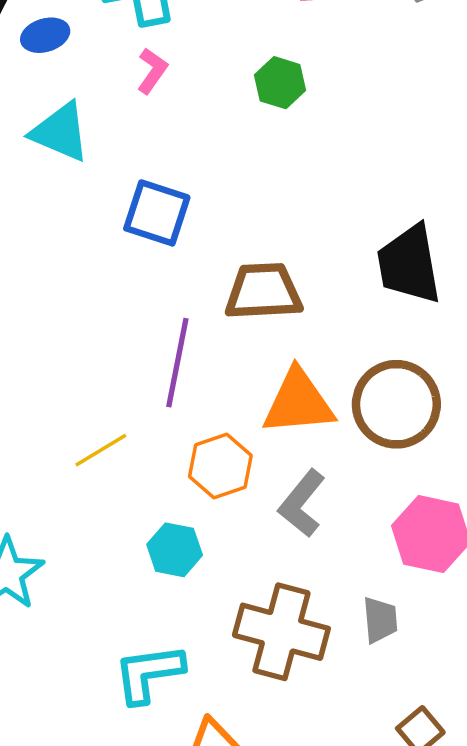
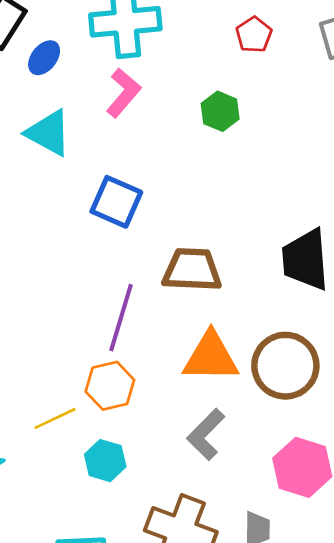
blue ellipse: (45, 35) -> (44, 58), turned -40
pink L-shape: (152, 71) -> (123, 93), size x1.4
yellow line: (101, 450) -> (55, 418), moved
orange hexagon: (220, 466) -> (110, 386), moved

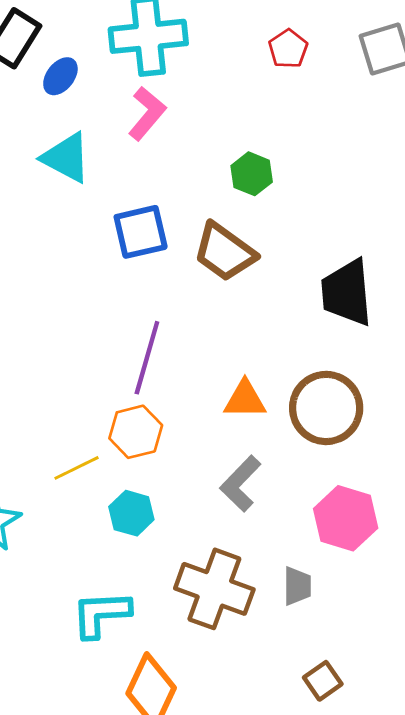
green hexagon: (220, 111) -> (252, 174), moved
blue square: (116, 202) -> (141, 232), turned -36
brown trapezoid: (192, 270) -> (225, 252), moved, turned -146
orange triangle: (211, 357) -> (245, 399), size x0.7

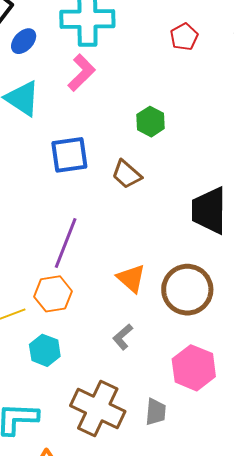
brown trapezoid: (225, 252) -> (127, 174), size x0.7
orange triangle: (245, 399) -> (131, 278), turned 36
gray L-shape: (240, 484) -> (123, 337), size x0.7

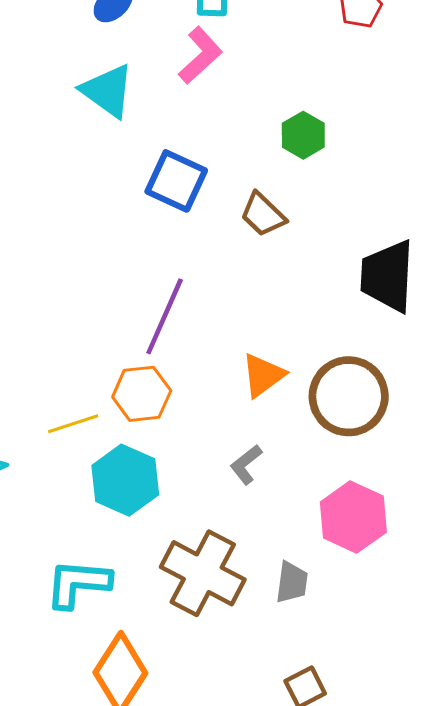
blue square: (69, 155) -> (176, 181), turned 30
orange triangle: (131, 278) -> (263, 375), turned 40
cyan hexagon: (45, 350) -> (125, 480), size x1.4

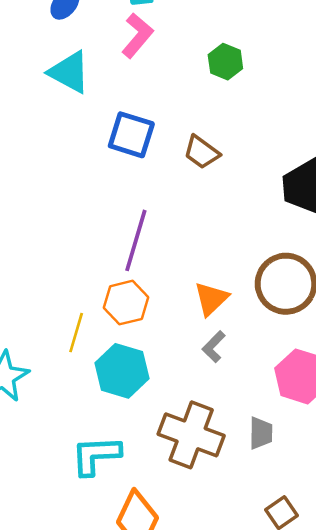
green hexagon: (303, 135) -> (225, 62), moved
orange triangle: (263, 375) -> (211, 299), moved
yellow line: (73, 424) -> (76, 333), turned -48

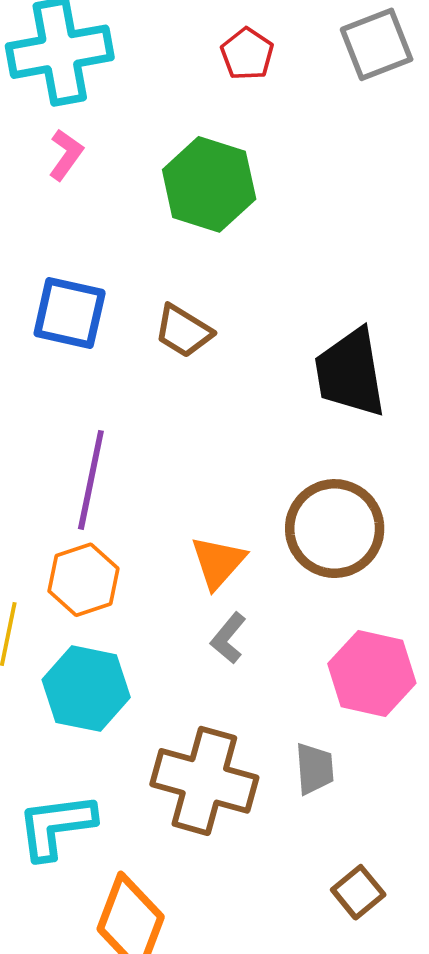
pink L-shape: (137, 35) -> (66, 155), size x0.7
green hexagon: (225, 62) -> (209, 184), size x1.6

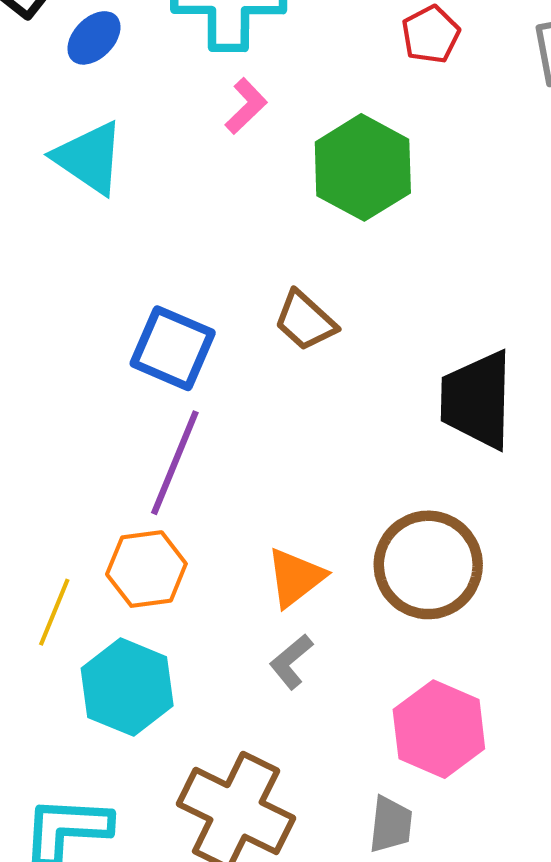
pink L-shape: (66, 155) -> (246, 106), moved
blue square: (70, 313) -> (173, 348), moved
gray trapezoid: (314, 769) -> (391, 824), moved

